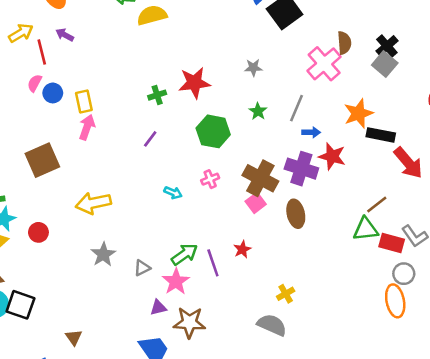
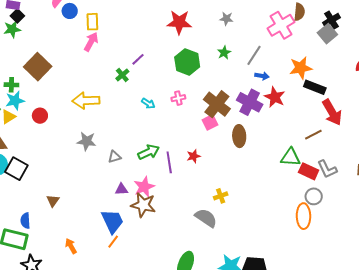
green cross: (157, 95) -> (122, 75), moved, turned -32
brown square: (42, 160) -> (38, 67), moved, turned -32
brown line: (377, 205) -> (313, 135), moved
gray star: (103, 254) -> (87, 141), turned 30
pink star: (176, 281) -> (144, 187), moved

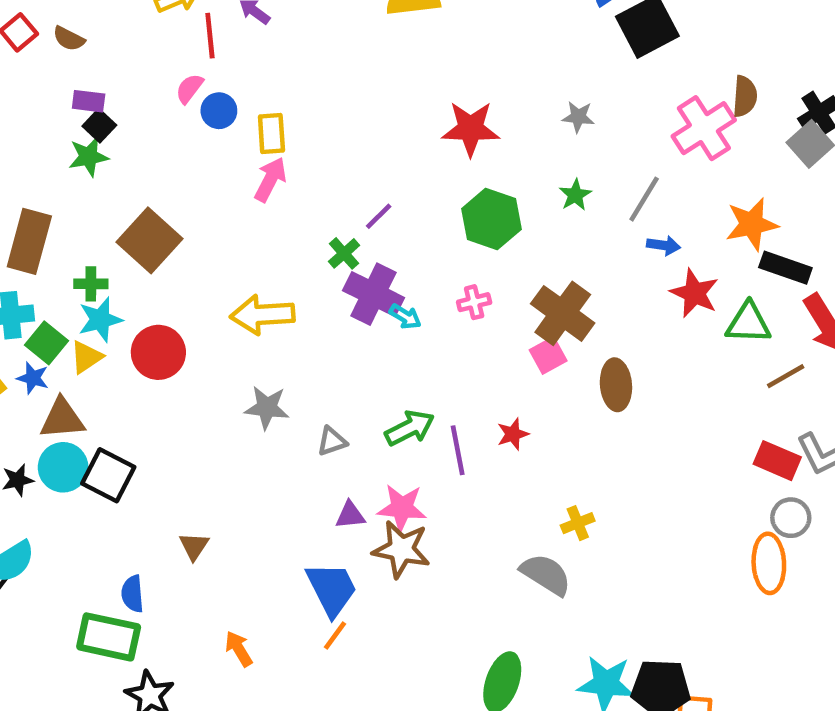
purple cross: (250, 102) -> (373, 294), moved
red circle: (40, 116) -> (158, 352), size x1.5
green triangle: (291, 157) -> (748, 323), moved
pink star: (144, 187) -> (402, 508), turned 30

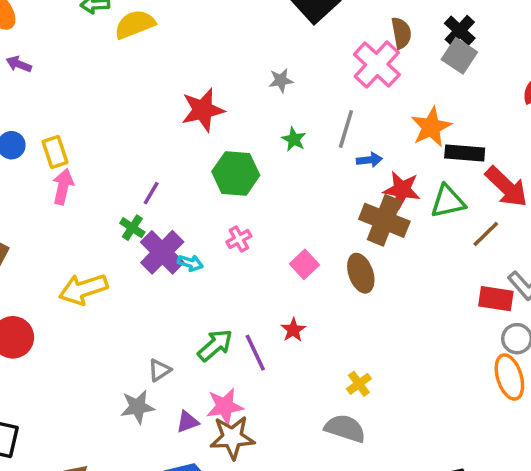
purple cross: (373, 294) -> (162, 252), turned 33
brown cross: (563, 313) -> (384, 220), moved
gray star: (267, 408) -> (138, 407), moved

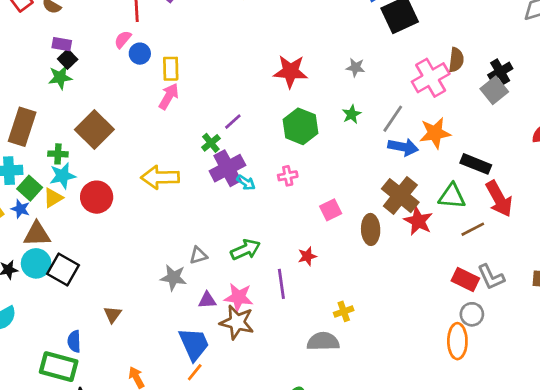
orange star: (431, 127) -> (435, 133), moved
blue arrow: (369, 160) -> (403, 147), size x1.5
red star: (402, 190) -> (418, 221), moved
purple line: (255, 353) -> (281, 284), moved
gray semicircle: (345, 428) -> (323, 341), turned -36

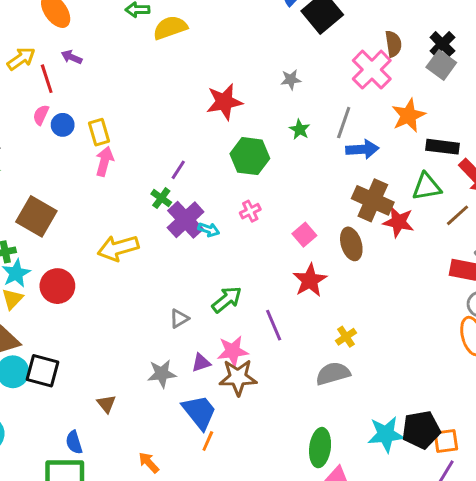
orange star: (435, 133) -> (409, 115), moved
red star: (307, 256) -> (310, 280), moved, size x1.6
gray star: (173, 278) -> (162, 374), moved

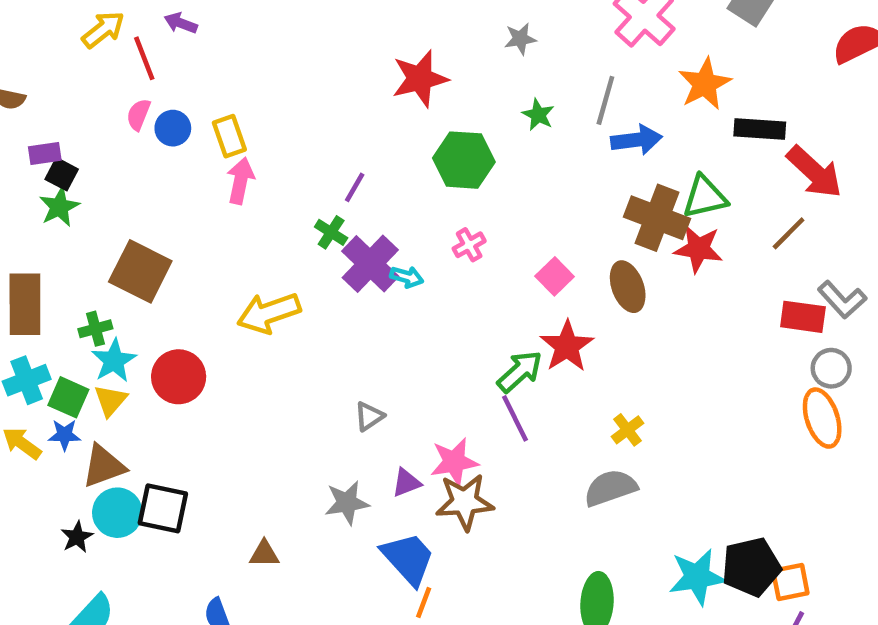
green triangle: (427, 187) -> (705, 197), moved
green arrow: (227, 299) -> (520, 372), moved
brown triangle: (106, 404) -> (264, 554), turned -48

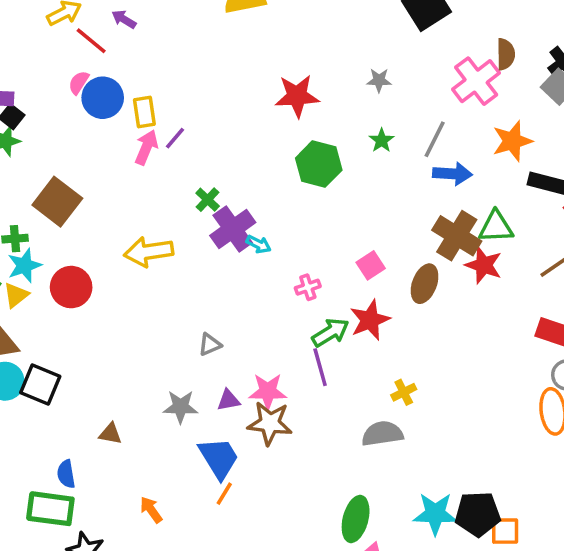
red line: (144, 58) -> (91, 41), turned -40
blue circle: (173, 128) -> (103, 98), size x1.5
purple line: (355, 187) -> (175, 138), moved
pink cross: (469, 245) -> (308, 287), moved
brown ellipse: (628, 287) -> (425, 284), turned 30

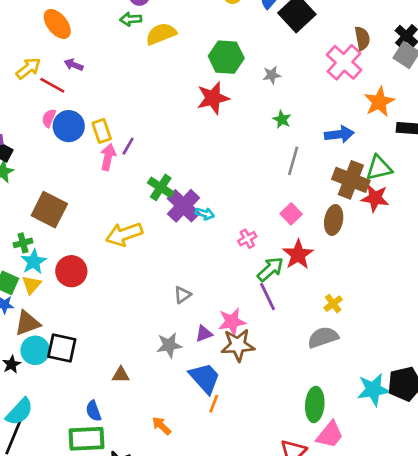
gray line: (435, 139) -> (293, 161), moved
green hexagon: (319, 164) -> (226, 57), moved
green cross: (208, 200) -> (161, 187), size x1.4

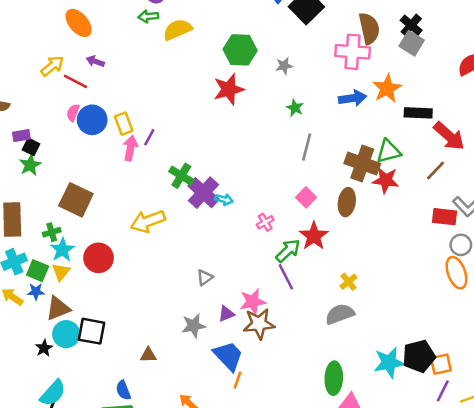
brown semicircle: (362, 38) -> (369, 28), size x1.4
pink cross: (344, 62) -> (353, 52), turned -36
blue arrow: (339, 134) -> (353, 98), moved

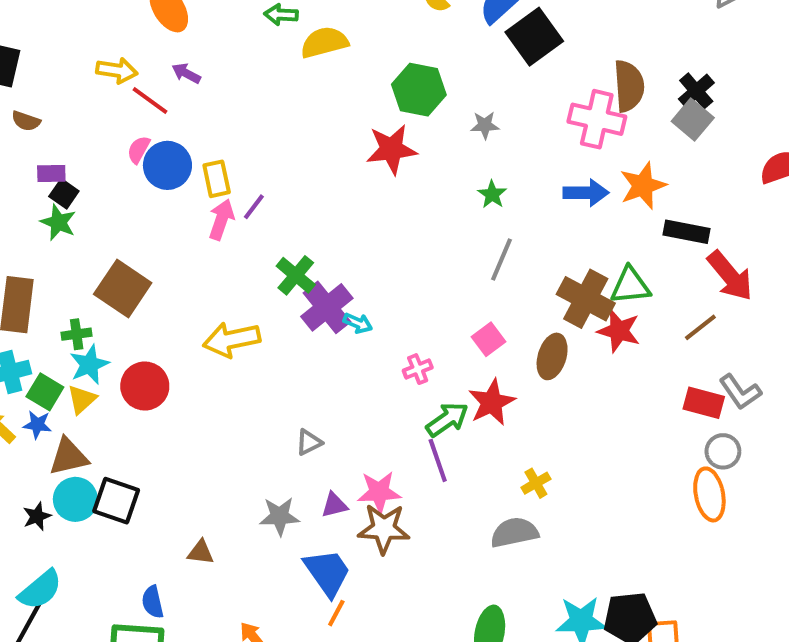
yellow arrow: (52, 66) -> (117, 70), turned 40
green star: (30, 165) -> (58, 222), turned -30

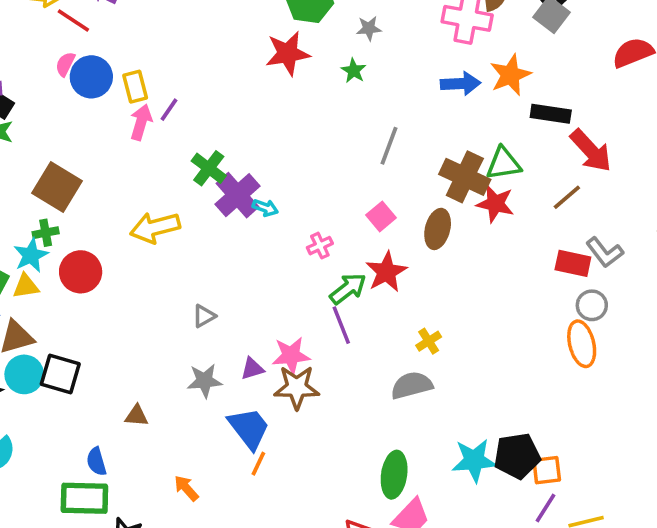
green star: (492, 194) -> (354, 71), moved
green cross: (77, 334) -> (46, 233), moved
yellow triangle: (82, 399) -> (26, 286), turned 36
gray triangle: (309, 442) -> (204, 316), moved

